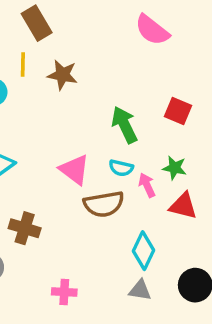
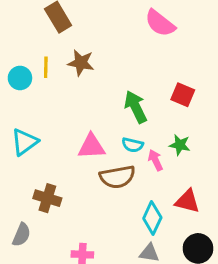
yellow line: (23, 64) -> (46, 67), moved
pink triangle: (75, 170) -> (91, 146), turned -40
red triangle: (183, 206) -> (187, 201), moved

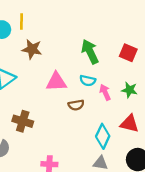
brown star: (81, 63) -> (32, 49), moved
red square: (183, 95) -> (128, 53), moved
green star: (180, 145) -> (129, 90), moved
brown semicircle: (117, 177) -> (76, 105), size x0.6

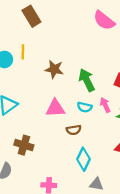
brown star: (32, 49) -> (54, 69), moved
pink arrow: (105, 92) -> (105, 105), moved
cyan diamond: (103, 136) -> (83, 159), moved

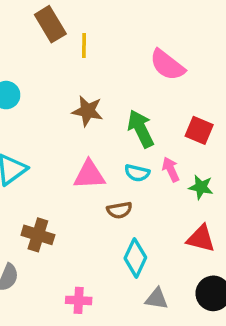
pink semicircle: (104, 20) -> (167, 65), moved
yellow line: (23, 52) -> (84, 45), moved

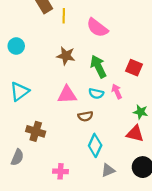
pink semicircle: (167, 65) -> (97, 28), moved
green star: (201, 187) -> (140, 112), moved
gray triangle: (157, 299) -> (108, 170), turned -32

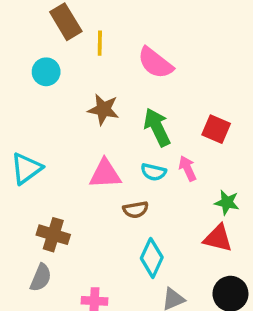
cyan circle: (16, 46) -> (46, 72), moved
gray semicircle: (17, 157) -> (41, 278), moved

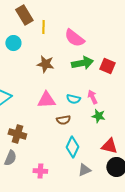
green arrow: (157, 127) -> (82, 63), moved, turned 105
red square: (216, 129) -> (107, 66), moved
green star: (227, 202) -> (98, 116), moved
red triangle: (218, 238) -> (109, 146), moved

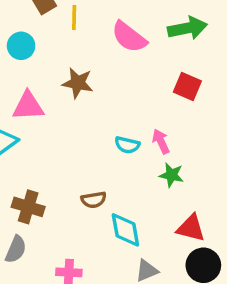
green arrow: (82, 63) -> (187, 28), moved
pink triangle: (46, 100) -> (28, 106), moved
brown semicircle: (63, 120) -> (94, 200), moved
cyan diamond: (72, 147) -> (125, 230), turned -35

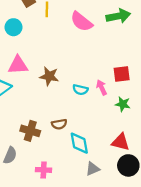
brown star: (78, 83) -> (49, 76), moved
red square: (187, 87) -> (122, 74), moved, turned -30
green star: (171, 175) -> (123, 104), moved
brown cross: (28, 207) -> (30, 131), moved

